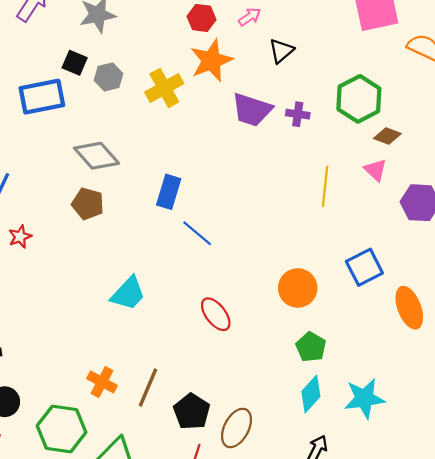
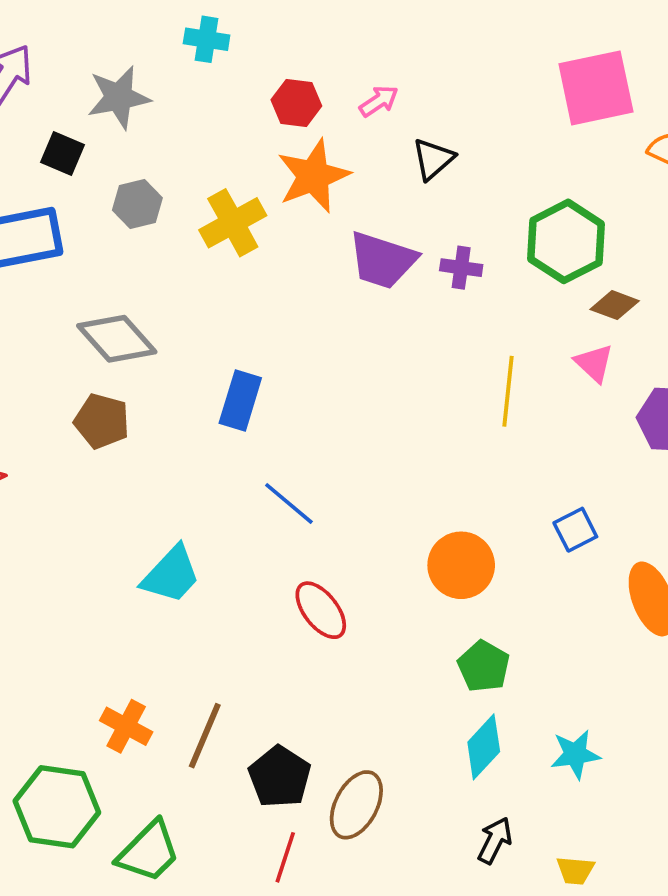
black square: (75, 63) -> (62, 153), moved
blue line: (197, 233) -> (289, 503), moved
blue square: (364, 267) -> (575, 530), size x0.7
cyan star: (364, 398) -> (575, 754), size x0.7

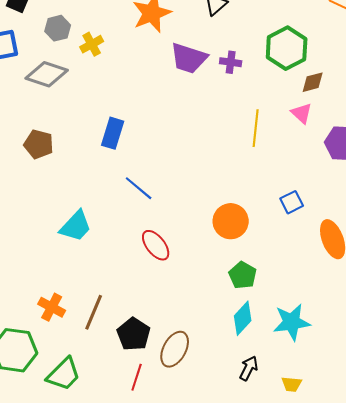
yellow cross: (233, 223) -> (92, 44), moved, size x0.7
brown diamond: (615, 305) -> (313, 82), turned -35
gray diamond: (117, 339) -> (47, 74), moved, turned -30
cyan star: (575, 754) -> (292, 322), size x1.4

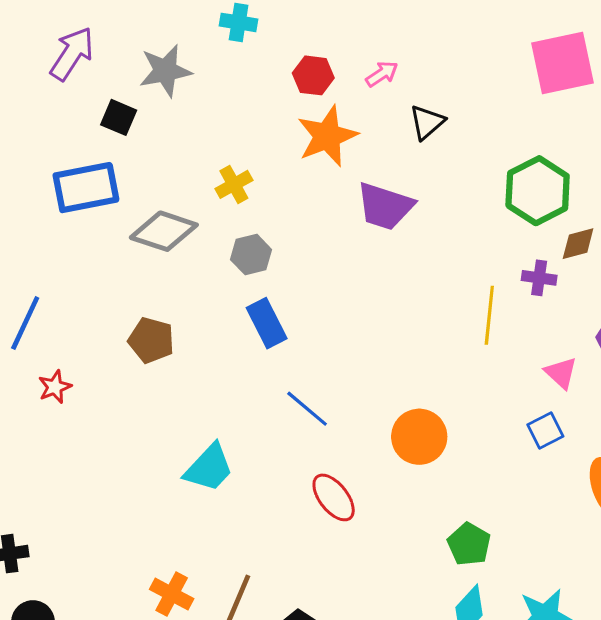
gray hexagon: (58, 28) -> (251, 255), moved
purple cross: (231, 62) -> (539, 278), moved
pink triangle: (302, 113) -> (561, 373), moved
blue rectangle: (113, 133) -> (267, 323), turned -44
orange circle: (231, 221) -> (419, 437), moved

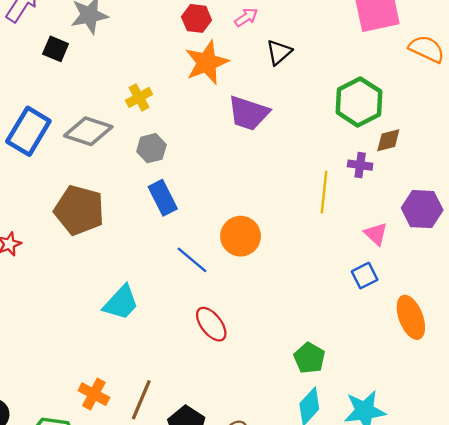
blue rectangle: (86, 188) -> (28, 131), moved, turned -48
brown pentagon: (151, 340) -> (79, 210), size x1.5
orange circle: (419, 437) -> (241, 236), moved

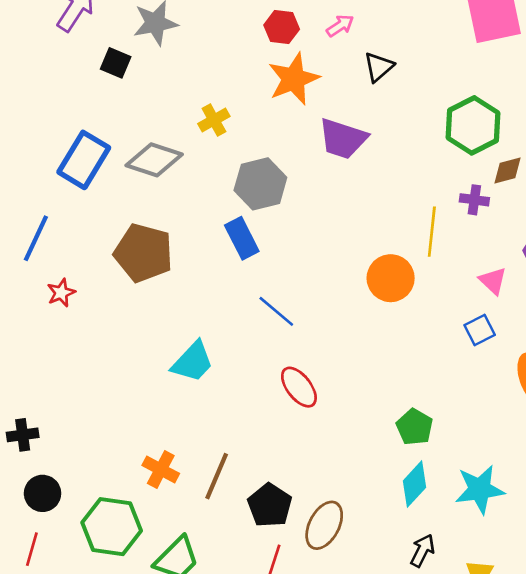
gray hexagon: (151, 148) -> (260, 184), moved, size x1.5
orange circle: (241, 236) -> (391, 278), moved

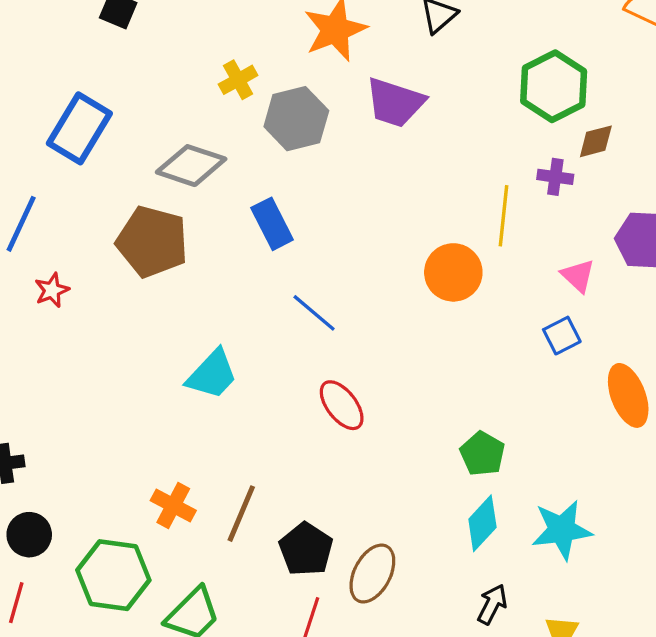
gray diamond: (154, 160) -> (191, 166), moved
gray hexagon: (260, 184) -> (296, 119), moved

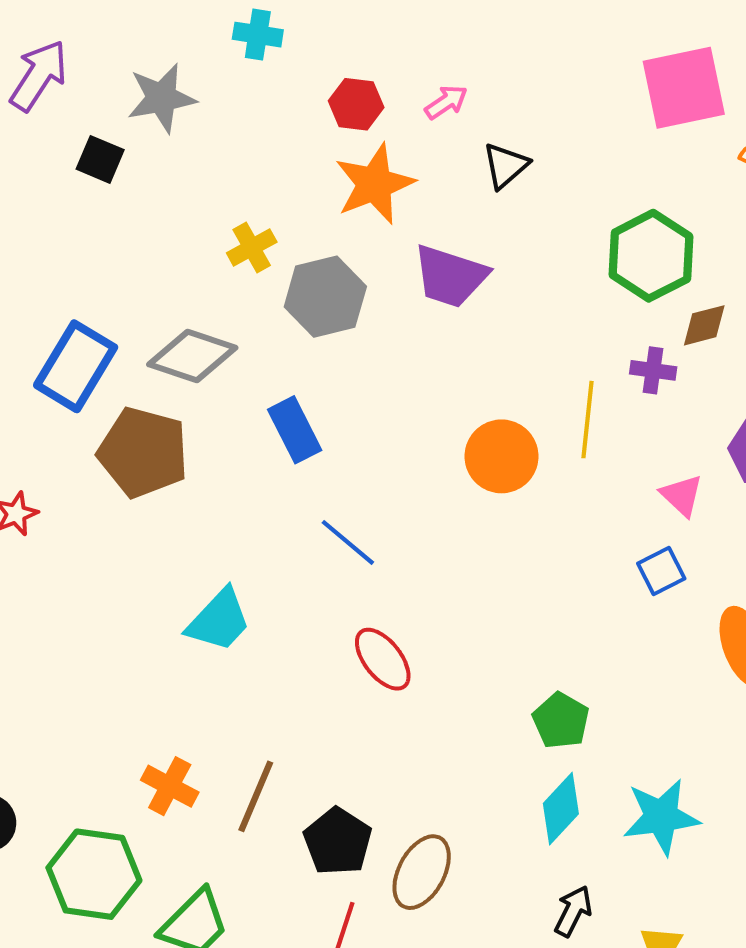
blue rectangle: (79, 128) -> (76, 366), moved
orange circle: (453, 272) -> (501, 456), moved

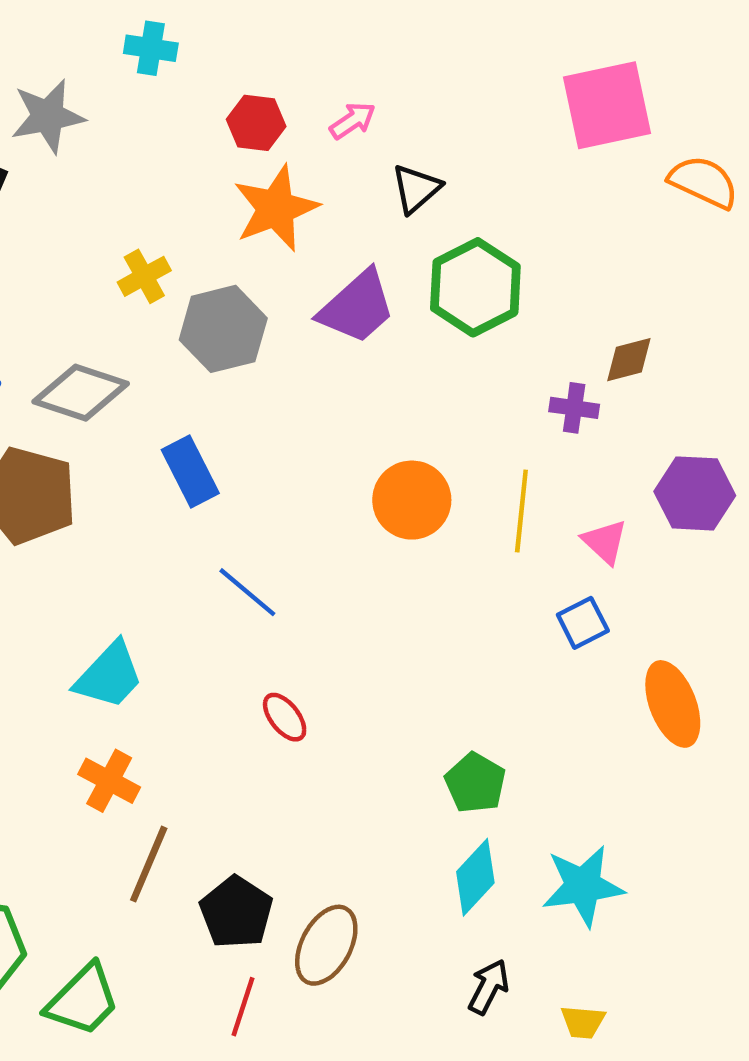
green hexagon: (651, 256) -> (475, 287), moved
purple trapezoid: (450, 276) -> (357, 307), turned -60
yellow line: (587, 420) -> (521, 511), moved
red ellipse: (383, 659) -> (285, 717), size x0.7
orange cross: (170, 786) -> (109, 781), moved

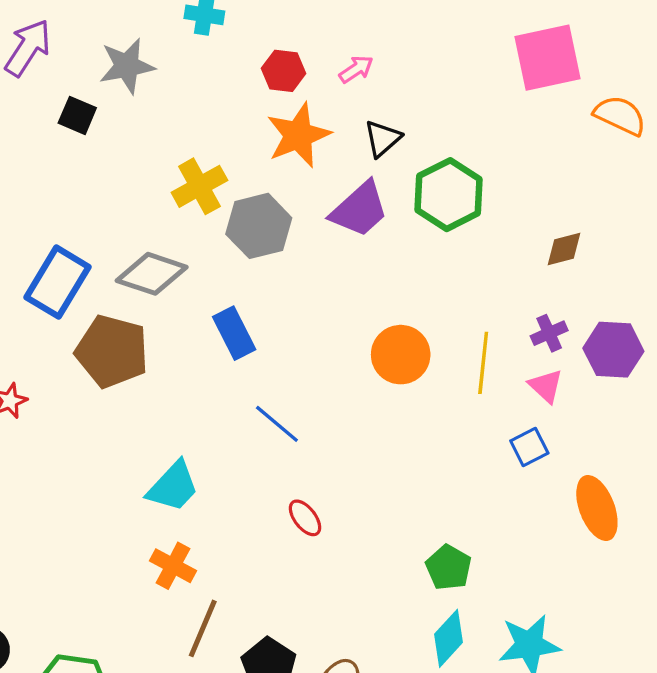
black triangle: (416, 189) -> (383, 139), moved
yellow cross: (144, 276) -> (199, 186), size x1.4
purple cross: (574, 408) -> (549, 333), moved, turned -32

